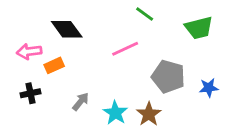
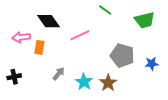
pink line: (125, 49) -> (80, 35), moved
orange rectangle: (54, 65) -> (39, 47), turned -56
black cross: (30, 93) -> (14, 77), moved

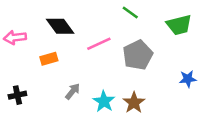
pink arrow: (21, 37) -> (15, 37), moved
orange rectangle: (39, 47) -> (49, 59), turned 64
gray pentagon: (122, 55) -> (138, 55), moved, turned 30

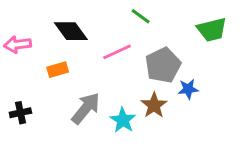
green line: (130, 12) -> (141, 16), moved
blue star: (188, 79) -> (188, 89), moved
gray arrow: (73, 91) -> (86, 108), size x1.6
brown star: (134, 103) -> (154, 105), moved

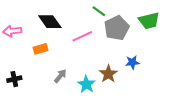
gray pentagon: (163, 65) -> (117, 28), moved
gray arrow: (86, 108) -> (60, 76), size x0.6

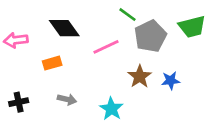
brown star: (108, 74) -> (140, 76), moved
gray arrow: (60, 76) -> (67, 99), moved, turned 64

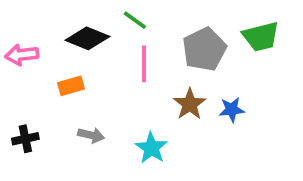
green line: (128, 15) -> (135, 20), moved
black diamond: (64, 28) -> (87, 38), turned -32
pink line: (106, 47) -> (144, 64), turned -65

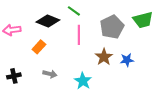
orange rectangle: (71, 86) -> (39, 47), turned -32

